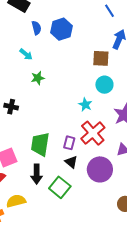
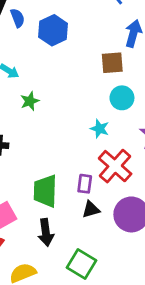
blue semicircle: (36, 28) -> (18, 18), moved
black triangle: (71, 162) -> (91, 209), turned -48
green square: (60, 187) -> (81, 264), moved

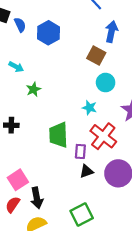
brown square: (112, 63) -> (96, 55), turned 36
green trapezoid: (45, 191) -> (58, 135), moved
black arrow: (46, 232) -> (37, 198), moved
green square: (81, 264) -> (82, 214), turned 35

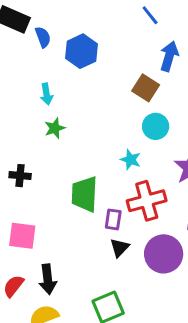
cyan arrow: (16, 67) -> (47, 94), moved, turned 48
red cross: (103, 136) -> (147, 201), turned 32
black triangle: (86, 171) -> (120, 248), turned -32
pink square: (18, 180) -> (22, 236), moved, turned 36

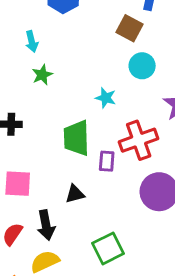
cyan star: (131, 160) -> (106, 98), moved
black triangle: (120, 248) -> (75, 194), moved, turned 36

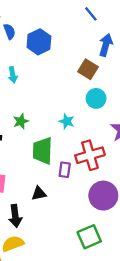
green star: (42, 75) -> (21, 121), moved
green square: (108, 248) -> (89, 237), moved

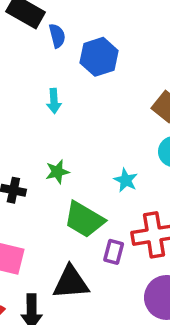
green trapezoid: (43, 151) -> (84, 219), turned -68
black triangle: (39, 193) -> (71, 282), size x1.6

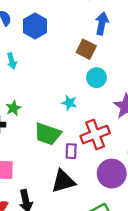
green star: (57, 172) -> (13, 108), moved
black triangle: (71, 282) -> (63, 181), moved

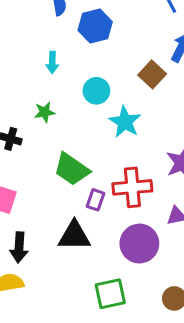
cyan circle: (97, 78) -> (96, 91), moved
cyan star: (69, 103) -> (125, 122), moved, size x1.5
green star: (13, 108) -> (45, 112), moved

